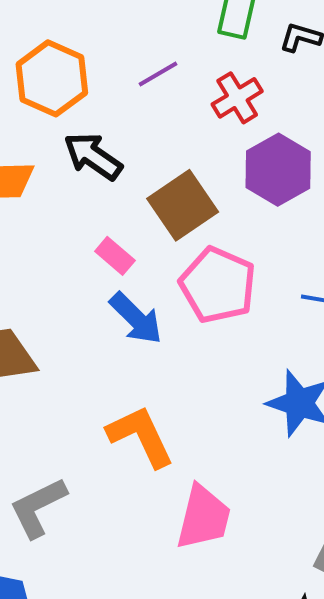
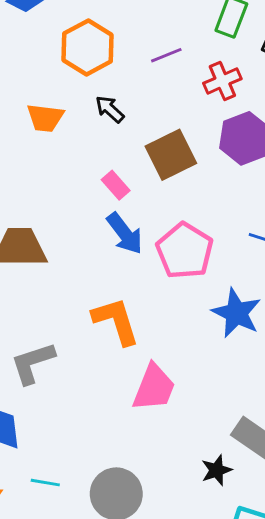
black arrow: (93, 156) -> (110, 109), size x0.7
pink pentagon: (218, 285) -> (185, 251), moved

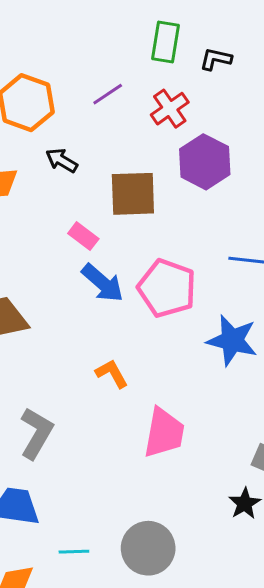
brown square: (171, 155) -> (133, 194), turned 36
orange L-shape: (116, 321) -> (112, 373), size x0.6
gray L-shape: (33, 363) -> (36, 433), turned 150

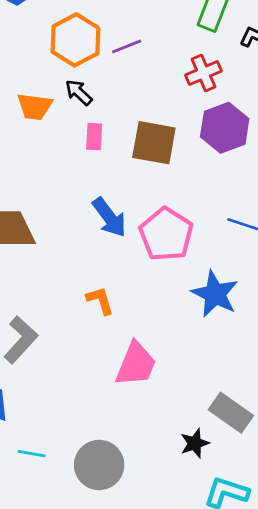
purple line: (108, 94) -> (127, 46), moved
black arrow: (62, 160) -> (79, 92), moved
pink rectangle: (83, 236) -> (94, 137), moved, turned 44

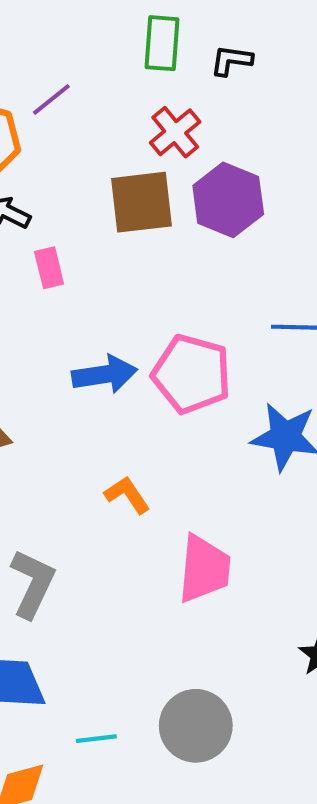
purple line: (127, 46) -> (51, 99), moved
brown square: (154, 143) -> (142, 202), moved
blue arrow: (109, 217) -> (105, 374), turned -45

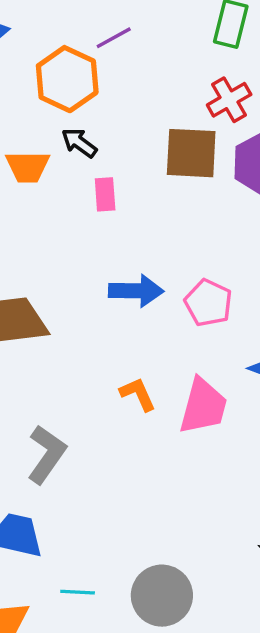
purple line: (51, 99) -> (114, 38), moved
pink pentagon: (192, 374) -> (208, 303), size x0.7
pink trapezoid: (204, 569) -> (203, 406), moved

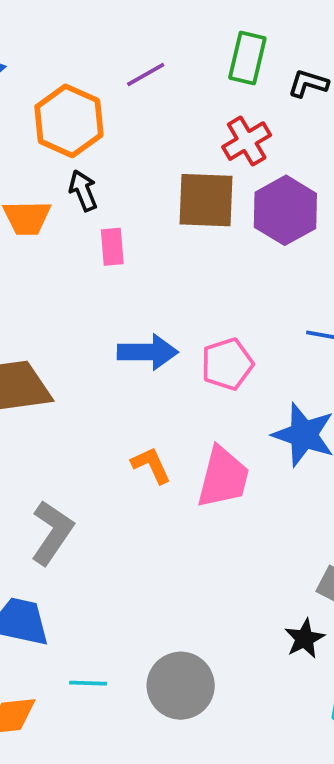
purple line: (114, 38) -> (146, 74), moved
black arrow: (79, 143) -> (83, 191), turned 33
pink pentagon: (208, 303) -> (227, 364), turned 30

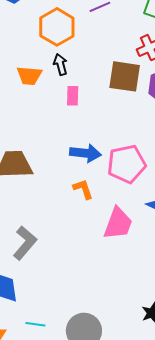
pink pentagon: (227, 364) -> (127, 164), size x1.4
orange L-shape: (151, 465) -> (83, 189), moved

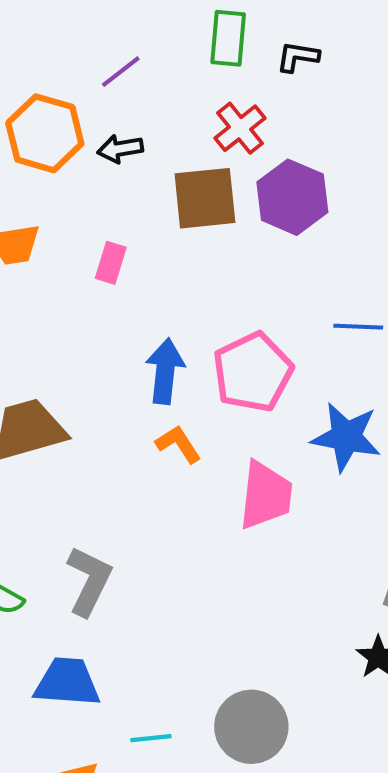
black arrow: (60, 64) -> (120, 149), moved, turned -70
pink rectangle: (73, 96) -> (111, 263), turned 30
blue arrow: (85, 153) -> (165, 371), turned -76

